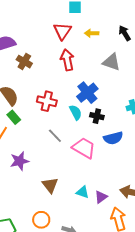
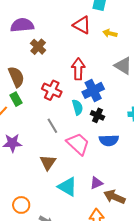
red triangle: (62, 31) -> (82, 25), turned -48
red arrow: (67, 60) -> (78, 69), moved
brown triangle: (50, 185) -> (48, 162), moved
cyan triangle: (83, 192) -> (67, 187), size x1.5
purple triangle: (101, 197) -> (96, 183), moved

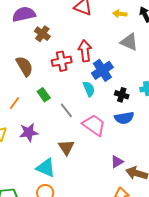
yellow arrow: (110, 33) -> (120, 14), moved
red cross: (52, 90) -> (62, 61), moved, turned -30
green rectangle: (16, 99) -> (44, 95), moved
black cross: (97, 115) -> (122, 95), moved
cyan triangle: (67, 187) -> (46, 168), moved

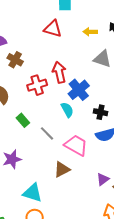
brown triangle: (66, 147) -> (62, 169), moved, turned 42

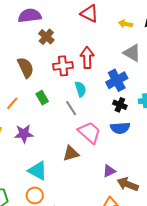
blue cross: (79, 90) -> (117, 80), moved
cyan semicircle: (67, 110) -> (80, 89), moved
gray line: (47, 133) -> (71, 108), moved

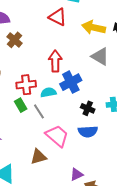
yellow arrow: (125, 24) -> (94, 27), size x1.6
red cross: (63, 66) -> (26, 85), moved
blue cross: (117, 80) -> (71, 82), moved
cyan semicircle: (80, 89) -> (48, 92), turned -84
green rectangle: (42, 98) -> (21, 105), moved

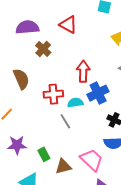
red triangle: (58, 17) -> (68, 25), moved
green rectangle: (21, 105) -> (44, 154), moved
pink trapezoid: (57, 136) -> (92, 160), moved

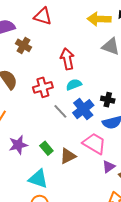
blue cross: (98, 93) -> (83, 109), moved
cyan semicircle: (75, 103) -> (74, 85), moved

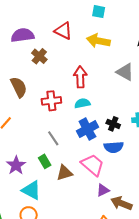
yellow arrow: (99, 19) -> (98, 41), moved
gray line: (60, 111) -> (53, 138), moved
purple star: (18, 145) -> (16, 165), moved, turned -30

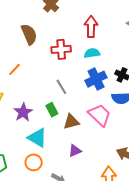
purple triangle: (103, 190) -> (75, 151), moved

